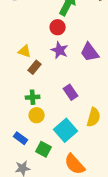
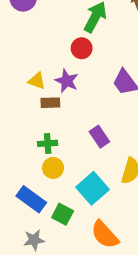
purple star: (60, 50) -> (67, 81), moved
brown rectangle: (35, 67) -> (50, 103), turned 48
blue rectangle: (21, 138) -> (31, 199), size x1.5

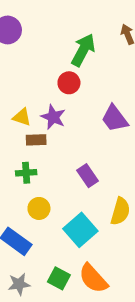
green cross: (48, 143) -> (26, 173), moved
green square: (63, 214) -> (59, 278), moved

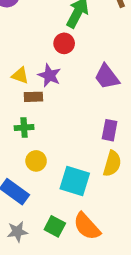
purple rectangle: (88, 176) -> (110, 130), moved, turned 45
cyan square: (80, 230) -> (75, 181), turned -32

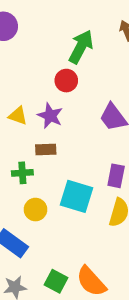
brown rectangle: (33, 97) -> (46, 149), moved
cyan square: (75, 181) -> (77, 196), moved

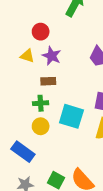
red circle: (66, 81) -> (41, 32), moved
green cross: (22, 173) -> (41, 103), moved

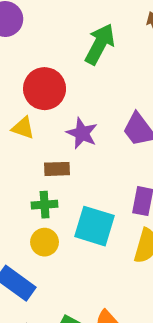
red circle: (41, 32) -> (45, 89), size x1.5
purple star: (52, 56) -> (82, 133), moved

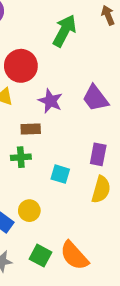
cyan square: (94, 226) -> (60, 174), size x0.6
yellow circle: (45, 242) -> (29, 211), moved

